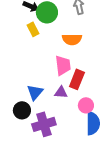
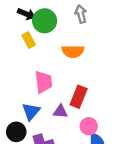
pink trapezoid: (63, 65) -> (43, 82), moved

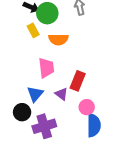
orange semicircle: (73, 51) -> (58, 39), moved
purple triangle: (60, 111) -> (61, 94), turned 32

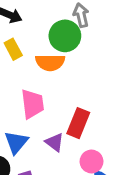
green circle: (47, 13) -> (65, 36), moved

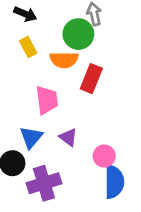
red rectangle: (78, 123) -> (91, 79), moved

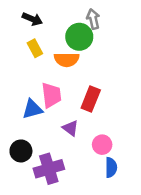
red rectangle: (91, 79) -> (91, 99), moved
blue triangle: (31, 137) -> (32, 109), moved, turned 35
blue semicircle: (114, 182) -> (111, 167), size x0.7

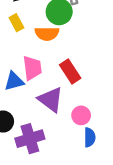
red rectangle: (91, 99) -> (70, 72), turned -55
purple triangle: (70, 128) -> (51, 100), size x1.6

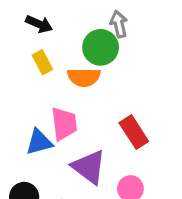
red rectangle: (70, 72) -> (134, 132), moved

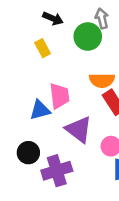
black arrow: (39, 24) -> (53, 18), moved
orange semicircle: (84, 77) -> (102, 80), moved

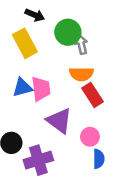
gray arrow: (102, 18) -> (81, 45), moved
yellow rectangle: (43, 48) -> (25, 43), size x1.6
blue triangle: (40, 110) -> (22, 88), moved

